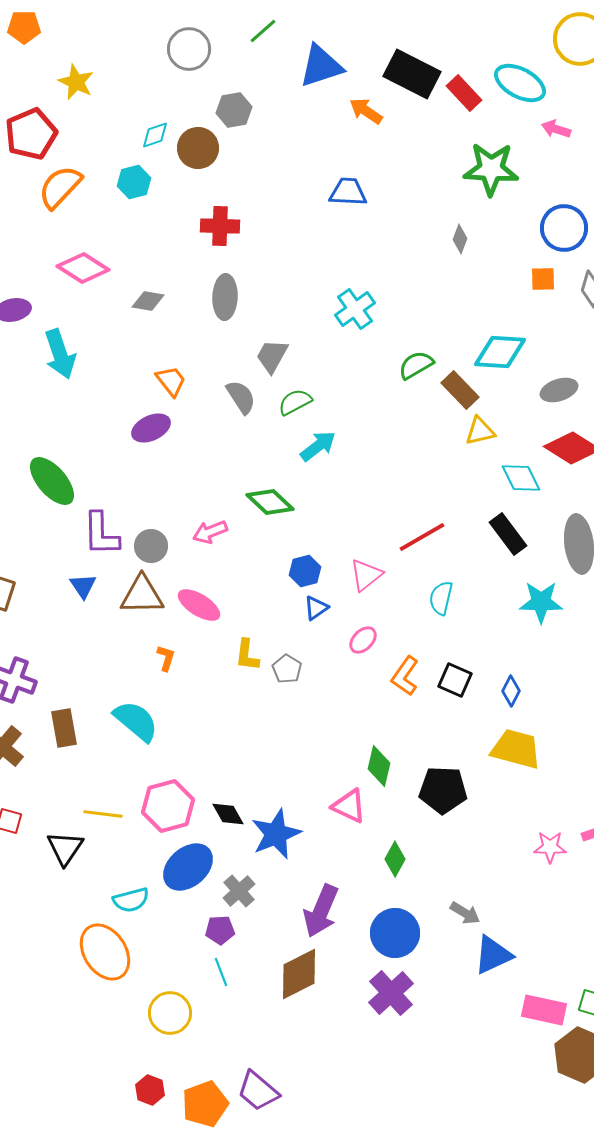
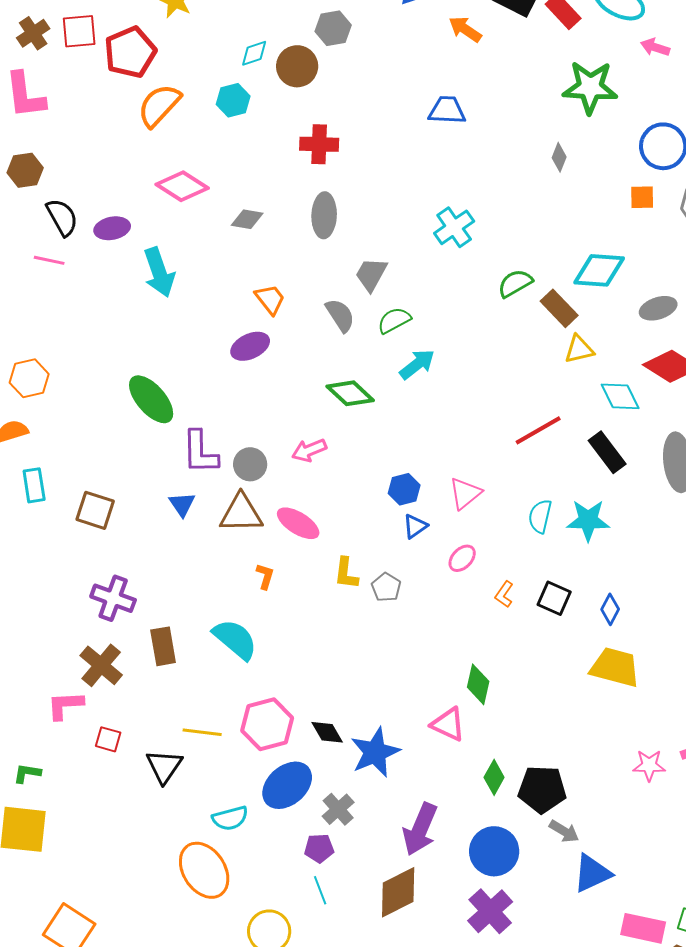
green diamond: (270, 502) -> (350, 393), moved
red line: (422, 537) -> (538, 430), moved
cyan star: (541, 602) -> (588, 520), moved
orange L-shape: (405, 676) -> (504, 594), size x0.7
black pentagon: (443, 790) -> (542, 789), moved

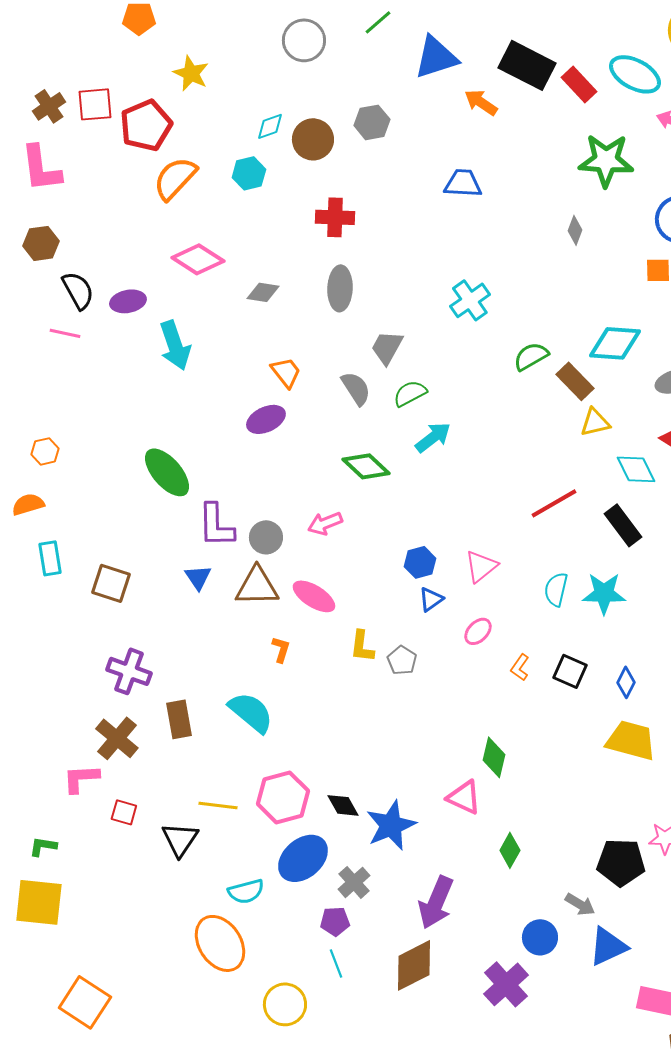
gray hexagon: (333, 28) -> (372, 122), moved
orange hexagon: (29, 378) -> (45, 451), size x0.7
black pentagon: (542, 789) -> (621, 862), moved
blue circle: (494, 851) -> (540, 937), moved, size x0.7

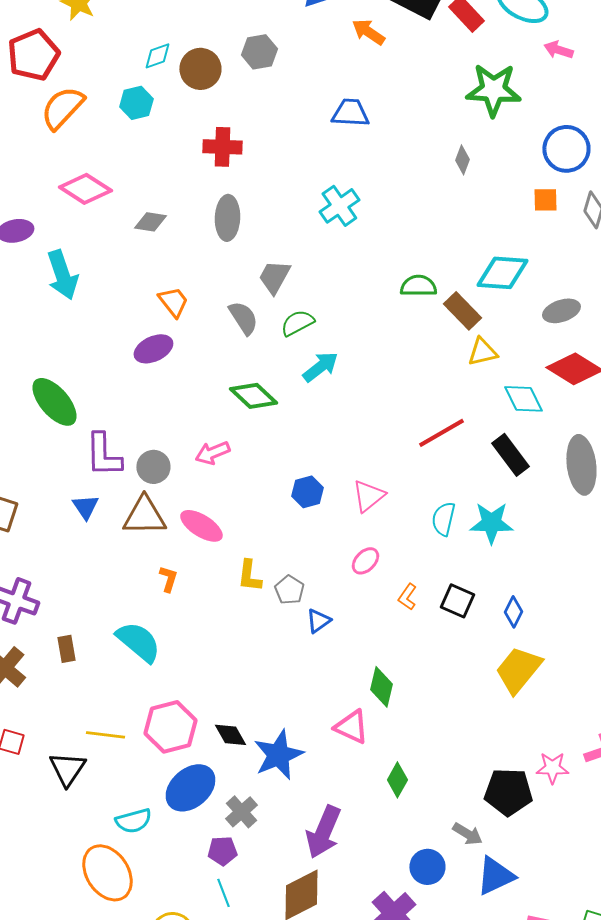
cyan cross: (470, 300) -> (339, 206), moved
green semicircle: (531, 356) -> (418, 286), turned 30
blue triangle: (431, 599) -> (318, 621), moved
brown rectangle: (179, 719) -> (66, 649), size x0.7
yellow trapezoid: (631, 740) -> (518, 670), turned -66

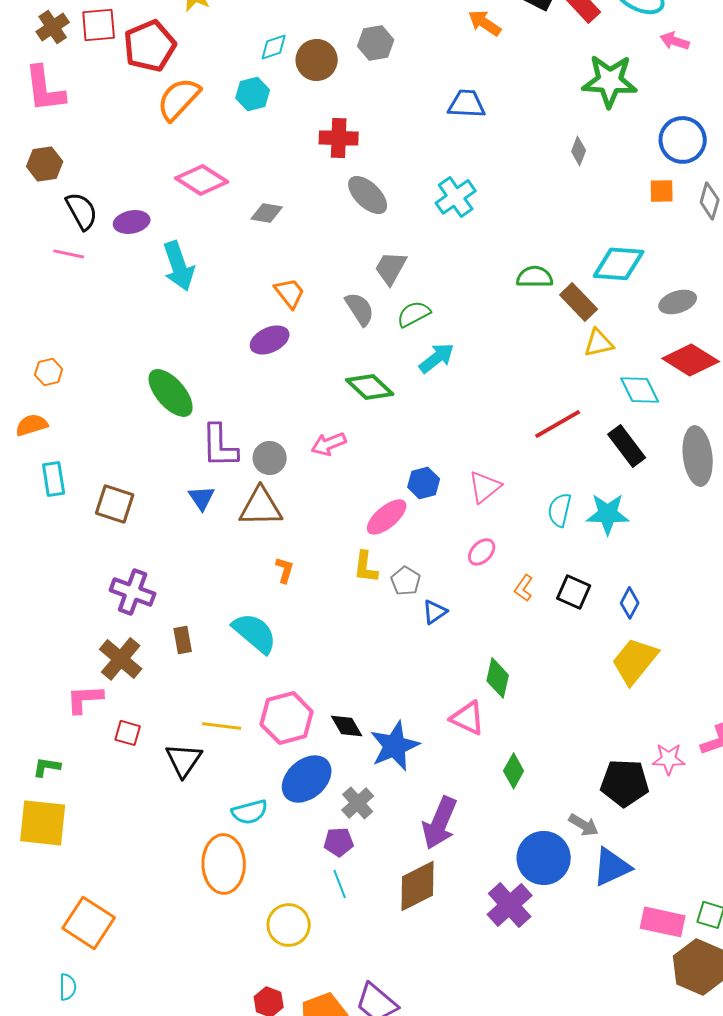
gray ellipse: (227, 218) -> (368, 195), moved, turned -48
pink ellipse: (201, 526) -> (387, 517), moved, turned -72
blue circle: (427, 867) -> (544, 858), size x1.5
orange ellipse: (107, 873) -> (224, 864), turned 32

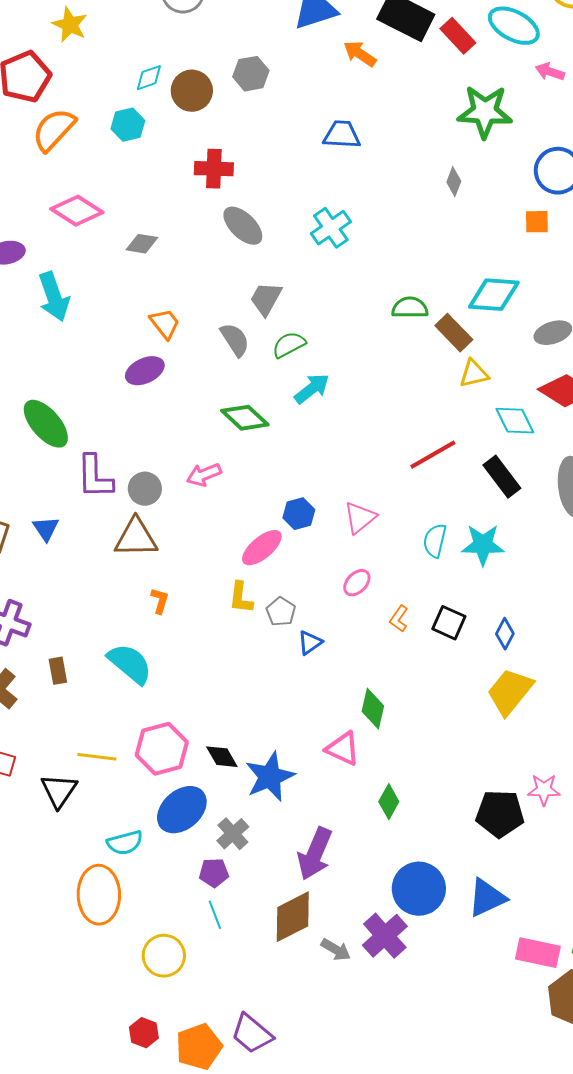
blue triangle: (202, 498) -> (46, 529), moved
gray arrow: (584, 825) -> (336, 950), moved

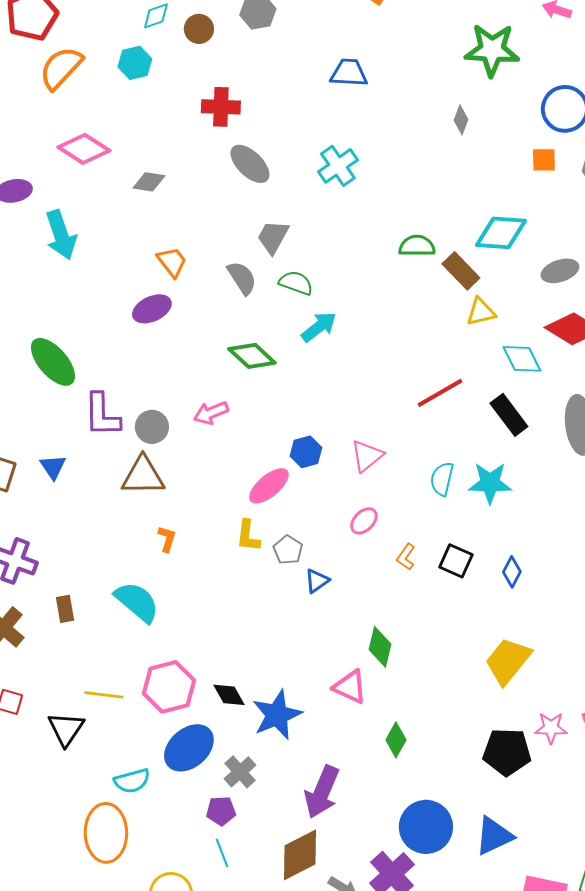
brown circle: (192, 91) -> (199, 29), size x0.7
green semicircle: (289, 345) -> (296, 283), turned 48
yellow trapezoid: (510, 692) -> (508, 661), moved

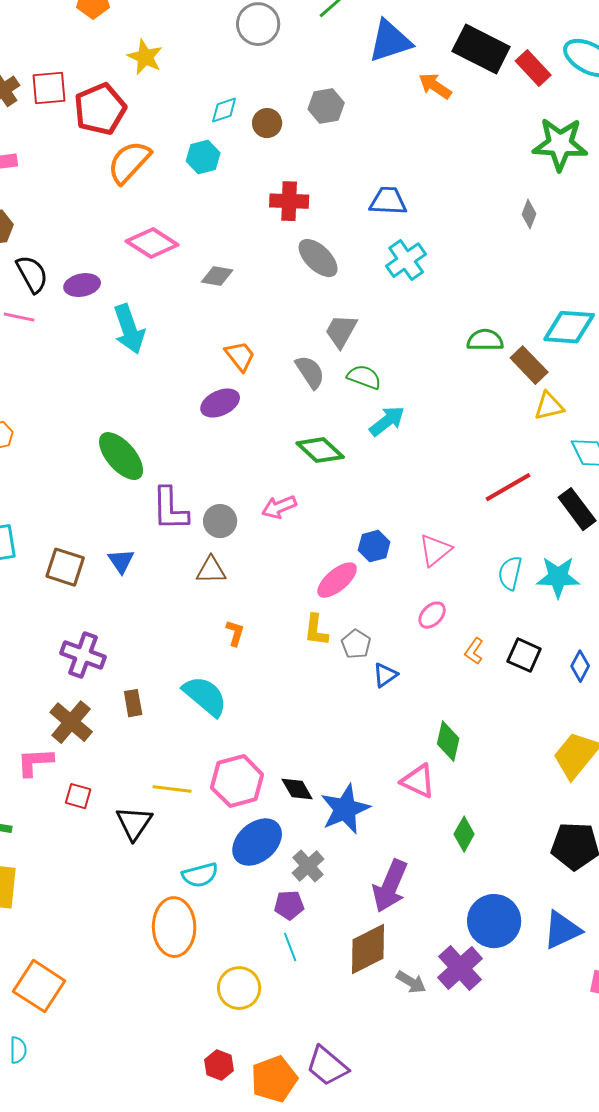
blue trapezoid: (349, 73) -> (388, 201), moved
brown triangle: (143, 476) -> (211, 570), size x0.7

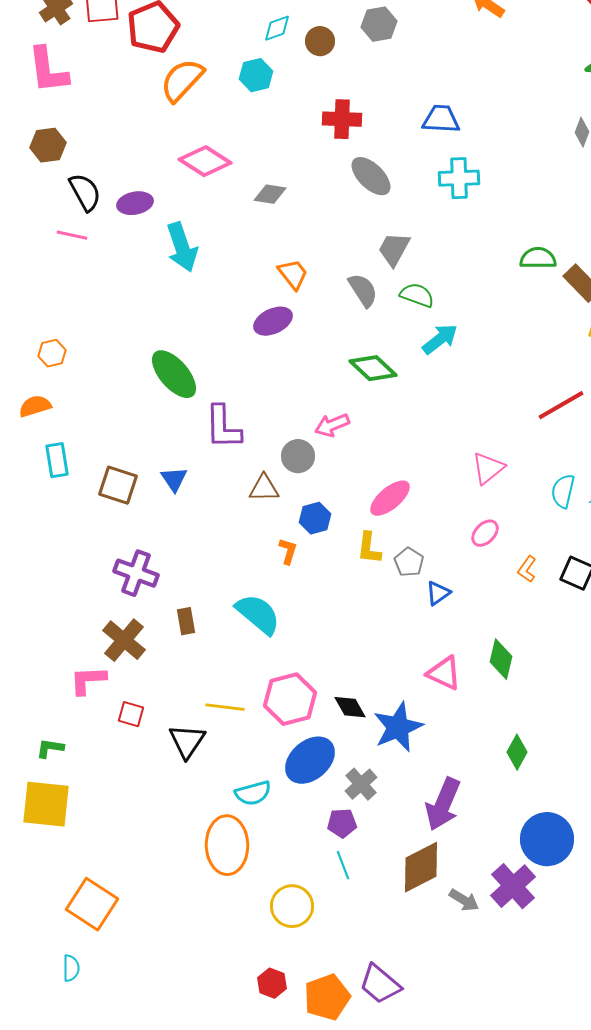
cyan cross: (406, 260) -> (459, 178), turned 33
gray circle: (220, 521) -> (298, 456), moved
blue hexagon: (374, 546) -> (315, 518), moved
pink triangle: (418, 781) -> (444, 673), moved

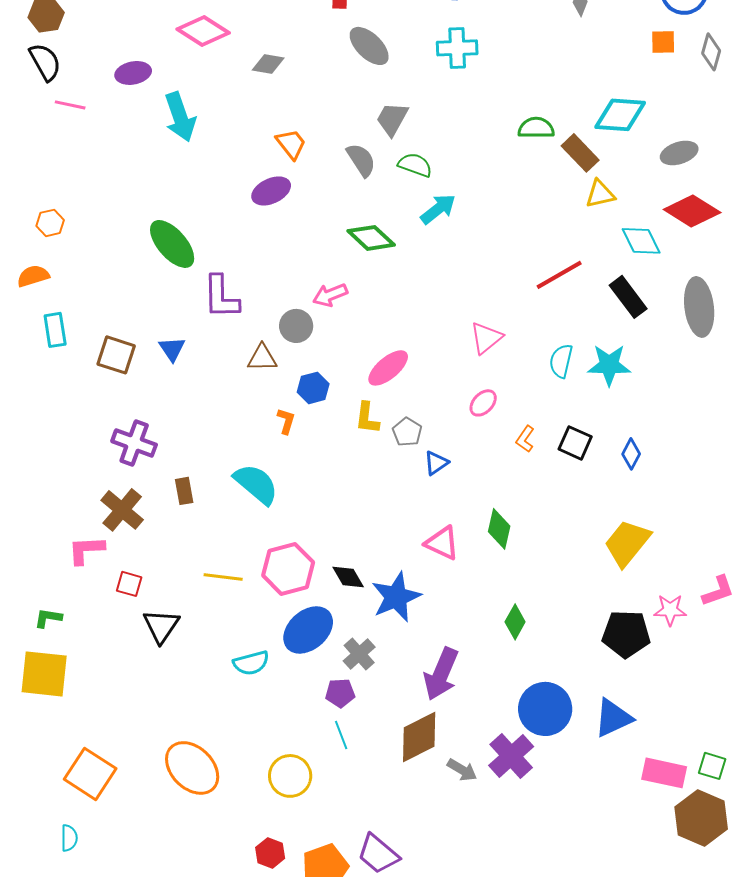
black semicircle: (85, 192) -> (45, 62), moved
black triangle: (187, 741) -> (161, 626), moved
orange ellipse: (227, 845) -> (192, 768), moved, turned -44

